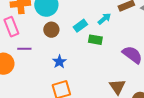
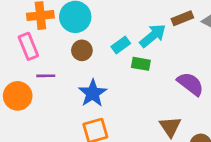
cyan arrow: (104, 19) -> (153, 36), size x1.5
blue star: (59, 62) -> (93, 93), size x1.5

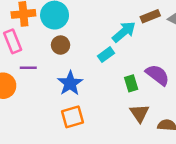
cyan rectangle: (121, 45) -> (106, 55), moved
green rectangle: (141, 64) -> (131, 83), moved, turned 63

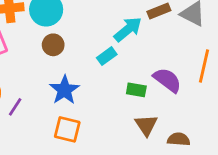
purple line: (28, 68) -> (15, 107), moved, turned -56
green rectangle: (131, 83) -> (136, 90), turned -63
orange square: (72, 117) -> (67, 129), turned 30

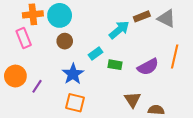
cyan rectangle: (107, 56) -> (96, 53), moved
purple semicircle: (167, 80) -> (148, 67), turned 115
green rectangle: (136, 90) -> (115, 65), moved

